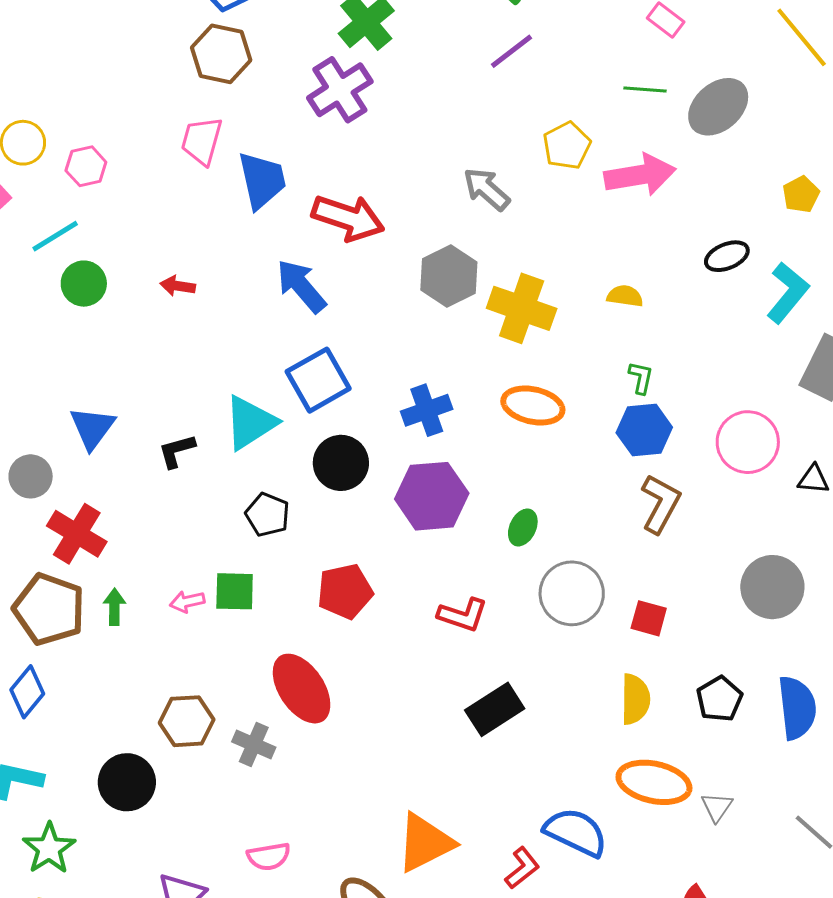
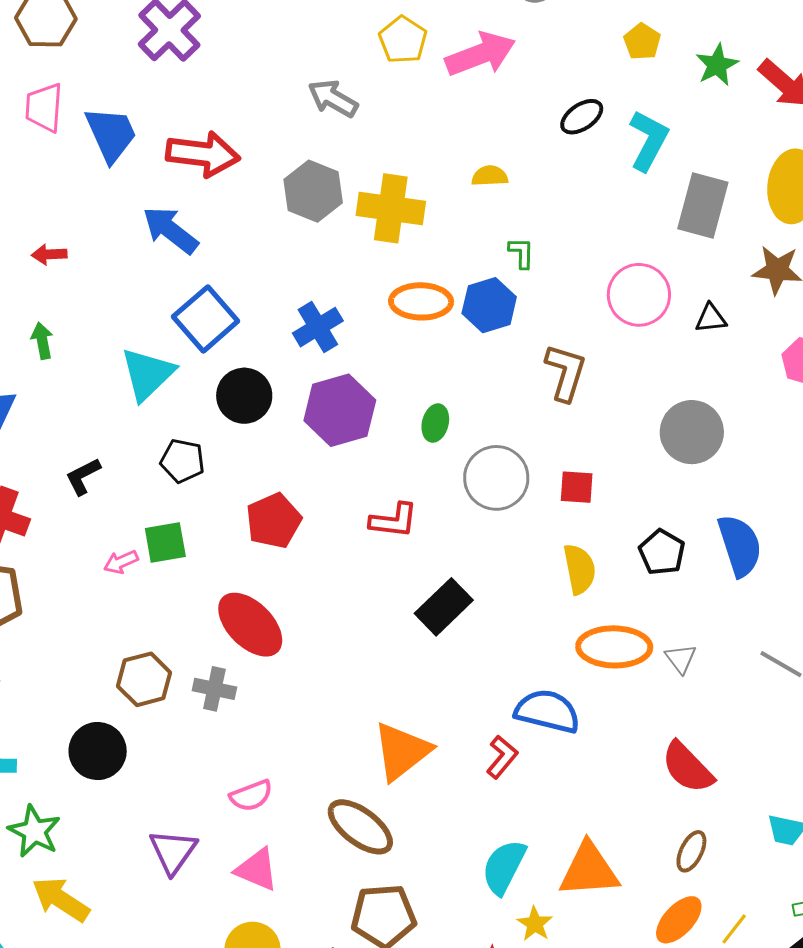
blue hexagon: (644, 430) -> (489, 305), moved
black L-shape: (177, 451) -> (83, 476), moved
green arrow: (114, 607) -> (42, 341), moved

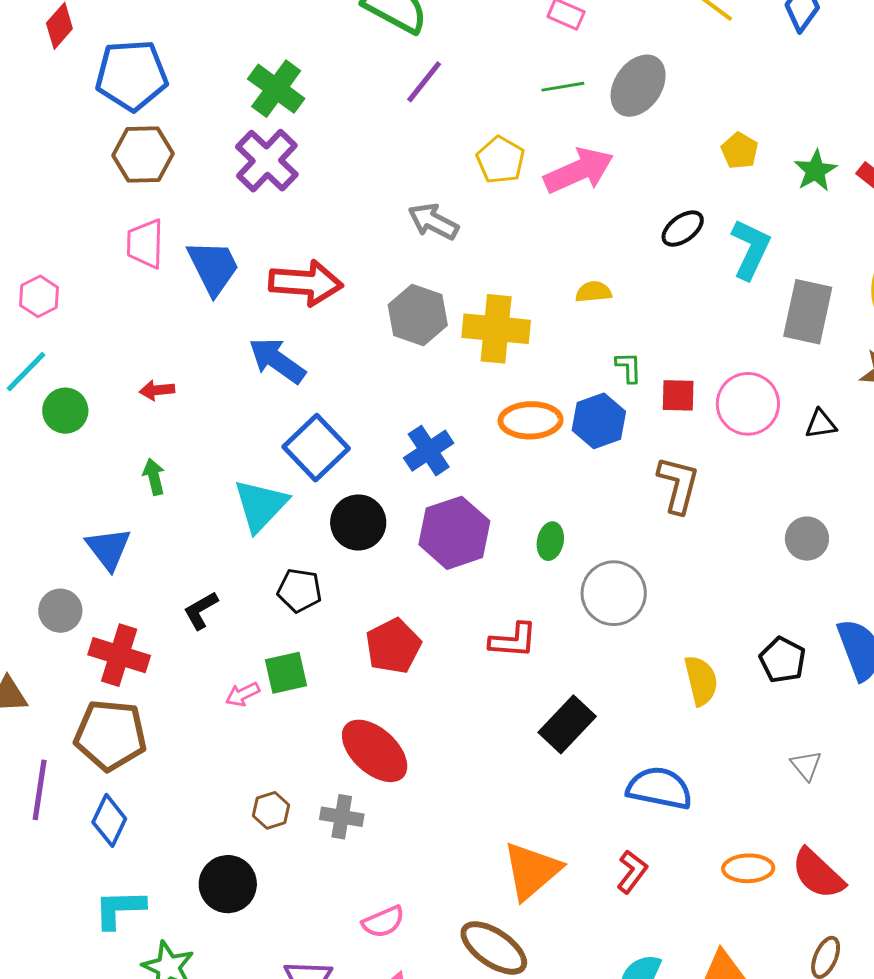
gray circle: (692, 432) -> (807, 539), size x0.7
red square: (577, 487) -> (678, 395), moved
orange ellipse: (614, 647) -> (748, 868), moved, size x0.7
brown hexagon: (144, 679) -> (271, 810), size x0.7
blue semicircle: (547, 711) -> (659, 788), moved

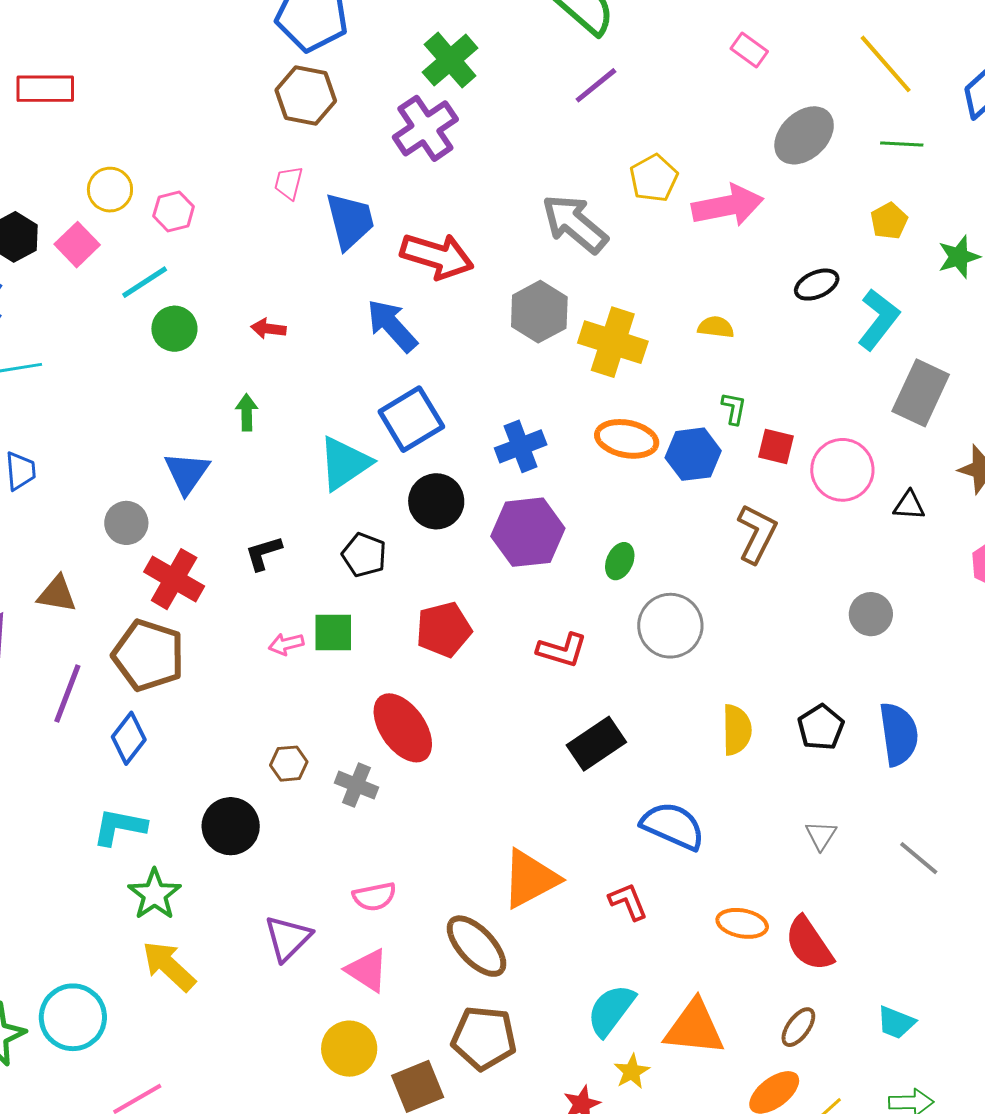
green line: (563, 87) -> (902, 144), moved
gray arrow: (433, 221) -> (575, 224), size x1.4
pink trapezoid: (145, 244) -> (289, 183), size x0.7
red L-shape: (632, 872) -> (628, 901), turned -72

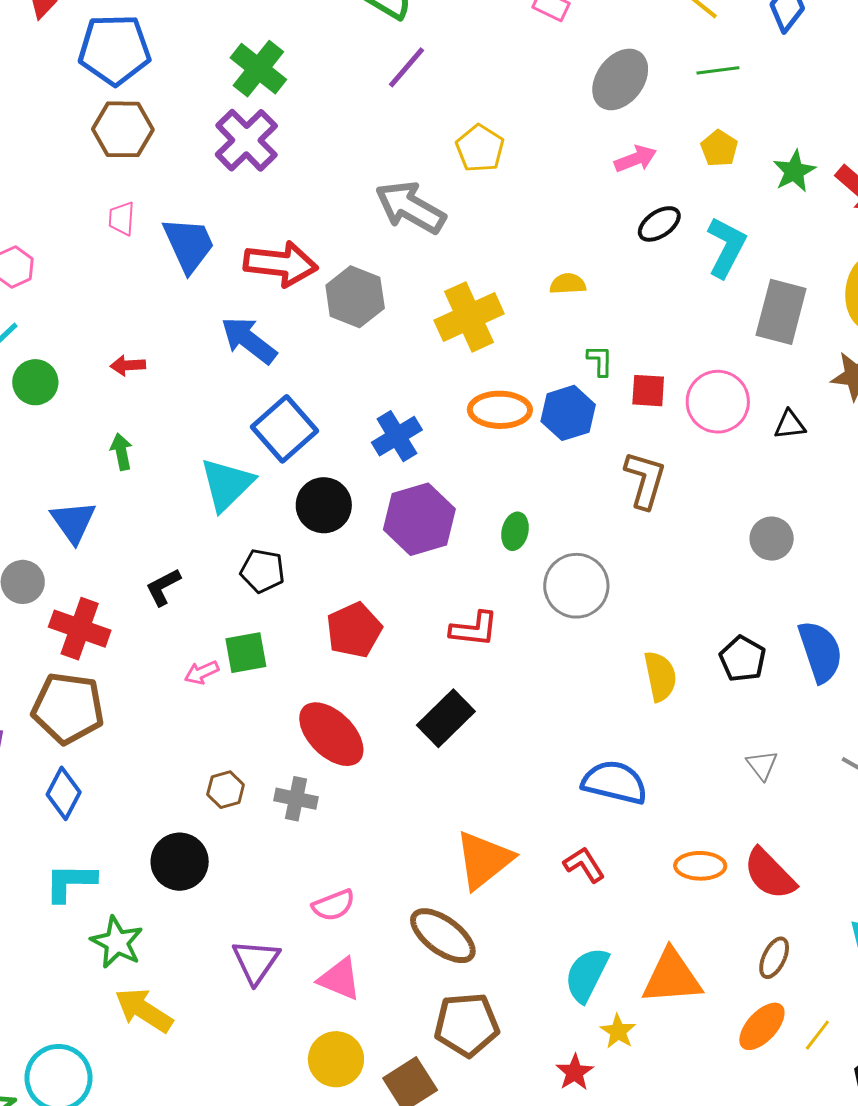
pink arrow: (728, 206) -> (636, 159), moved, size x0.6
gray hexagon: (539, 312) -> (355, 297), moved
yellow cross: (613, 342) -> (469, 317), turned -32
black rectangle: (596, 744) -> (446, 718), moved

